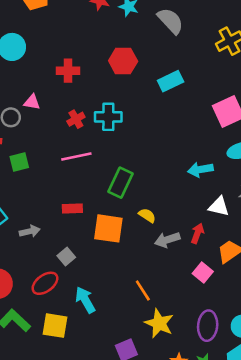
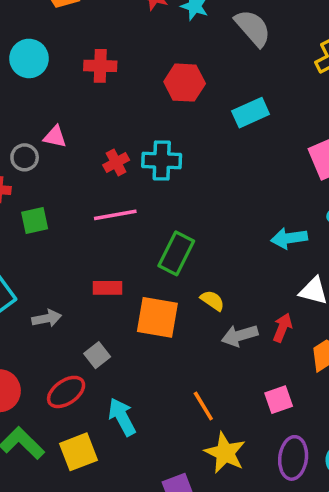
red cross: (68, 71) -> (100, 66), moved
pink square: (203, 272) -> (279, 400), moved, turned 30
yellow square: (55, 326) -> (79, 452), turned -32

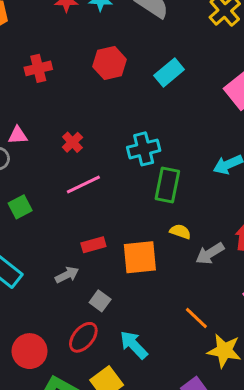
cyan cross: (162, 160) -> (144, 149), moved
green rectangle: (176, 253) -> (167, 185), moved
gray arrow: (47, 318) -> (67, 275), moved

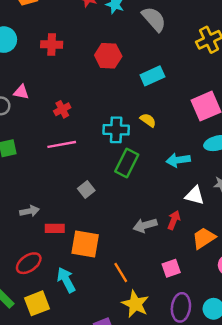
yellow semicircle: (180, 231) -> (148, 120), moved
red rectangle: (93, 245) -> (55, 228), moved
orange square: (140, 257) -> (85, 244), moved
gray square: (100, 301) -> (86, 190), moved

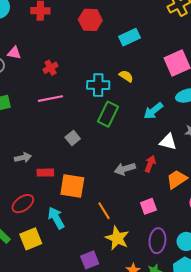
cyan arrow: (178, 160) -> (153, 111), turned -30

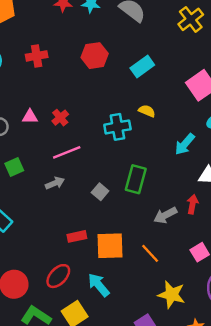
pink triangle: (14, 53) -> (30, 117), moved
green rectangle: (108, 114) -> (136, 179), moved
gray arrow: (23, 158) -> (55, 183), moved
orange line: (104, 211) -> (150, 253), moved

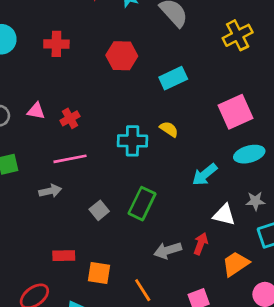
orange square: (110, 246) -> (99, 273), size x0.7

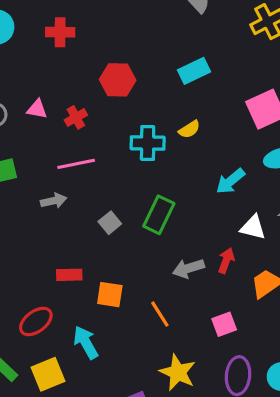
red hexagon: (122, 56) -> (118, 80), moved
yellow semicircle: (169, 129) -> (189, 129), turned 114

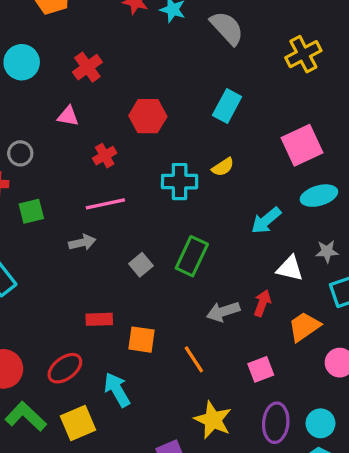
red cross: (60, 32) -> (87, 67), turned -36
cyan rectangle: (194, 71) -> (227, 106), turned -36
pink triangle: (37, 109) -> (68, 116), moved

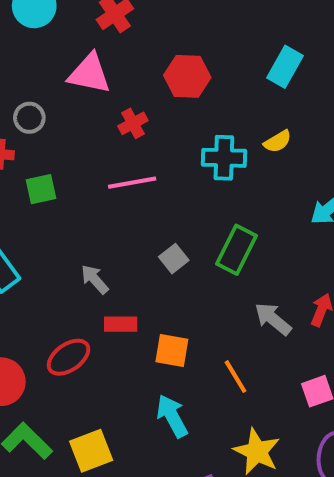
pink triangle: (68, 116) -> (89, 74), size x1.6
gray arrow: (82, 242) -> (95, 279), moved, turned -120
gray arrow: (223, 312) -> (273, 319), turned 56
red ellipse: (65, 368) -> (68, 357), moved
cyan arrow: (117, 390) -> (172, 416), moved

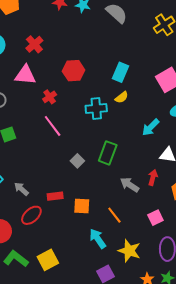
cyan rectangle: (285, 67) -> (120, 72), moved
pink line: (132, 183) -> (53, 126), turned 70
gray arrow: (95, 279) -> (21, 189), moved
cyan arrow: (172, 416) -> (98, 239), moved

